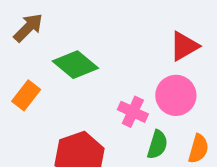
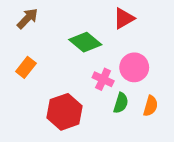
red triangle: (184, 46) -> (124, 18), moved
green diamond: (75, 65) -> (85, 42), moved

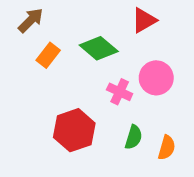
orange rectangle: (26, 67) -> (48, 55), moved
green semicircle: (121, 103) -> (134, 137), moved
orange semicircle: (151, 106) -> (167, 148), moved

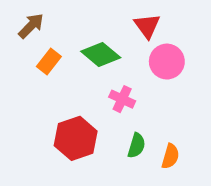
red triangle: (144, 20) -> (147, 26), turned -36
pink circle: (156, 78) -> (167, 62), moved

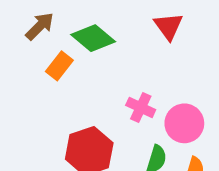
green diamond: (101, 54) -> (93, 38), moved
pink circle: (167, 62) -> (184, 123), moved

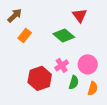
green diamond: (93, 38) -> (64, 35), moved
pink cross: (141, 107) -> (62, 65), moved, turned 32

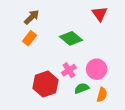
brown arrow: (15, 15) -> (32, 17), moved
red triangle: (80, 15) -> (100, 14), moved
green semicircle: (74, 82) -> (82, 88), turned -128

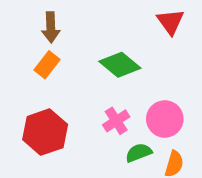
brown arrow: (32, 17) -> (51, 27), turned 133
red hexagon: (45, 84) -> (45, 132), moved

